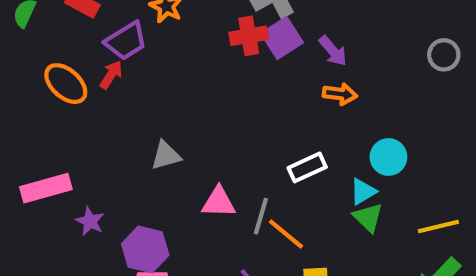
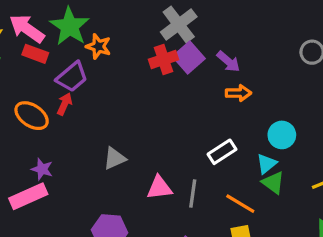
purple star: (90, 221) -> (42, 169), moved
orange line: (286, 234) -> (240, 204), moved

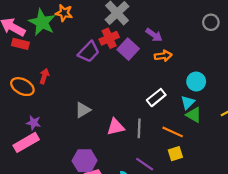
orange star: (98, 46) -> (64, 13), moved
purple square: (189, 57) -> (128, 49), moved
purple trapezoid: (72, 77) -> (89, 52), moved

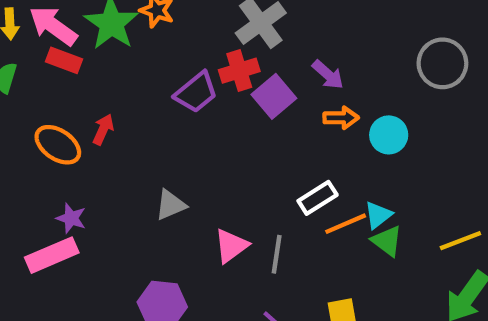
gray circle: (211, 22) -> (442, 63), size x1.5
cyan circle: (196, 82) -> (389, 135), moved
pink triangle: (116, 127) -> (231, 246), turned -30
orange line: (173, 132) -> (346, 224), moved, turned -55

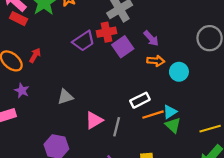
purple star: (71, 218) -> (22, 91), moved

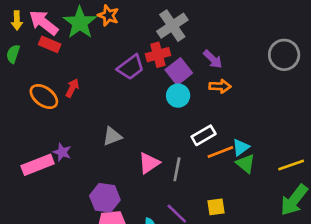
cyan circle: (179, 72) -> (178, 96), moved
purple star: (22, 91) -> (62, 152), moved

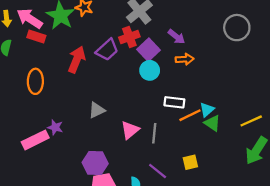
red arrow: (72, 88) -> (77, 60), moved, size x1.6
orange ellipse: (44, 97) -> (35, 81), turned 60
white rectangle: (204, 135) -> (174, 102), turned 42

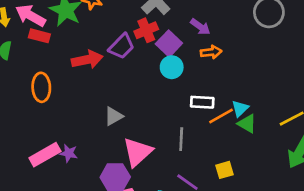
red arrow: (77, 60) -> (87, 60), turned 60
purple star: (55, 127) -> (69, 153), moved
pink triangle: (130, 130) -> (138, 152), moved, size x1.4

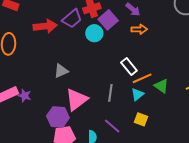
cyan circle: (172, 67) -> (94, 33), moved
white rectangle: (202, 102) -> (129, 67), turned 42
cyan triangle: (240, 108) -> (138, 94), moved
yellow square: (225, 170) -> (141, 119), turned 32

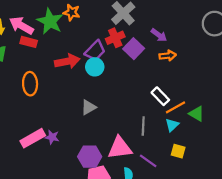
cyan circle: (94, 33) -> (95, 67), moved
pink triangle: (77, 100) -> (120, 148), moved, turned 35

